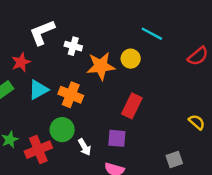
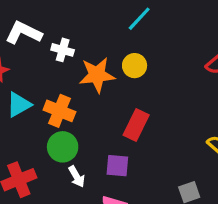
white L-shape: (42, 32) -> (24, 33), turned 48
cyan line: (152, 34) -> (139, 19), moved, turned -75
green circle: (62, 130) -> (63, 147), moved

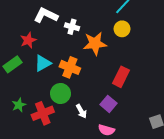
yellow circle: (135, 66) -> (122, 29), moved
green circle: (63, 147) -> (60, 93), moved
purple square: (117, 166) -> (108, 104), turned 35

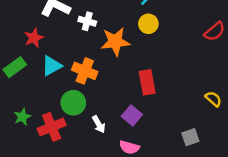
red rectangle: (121, 77) -> (147, 82), turned -36

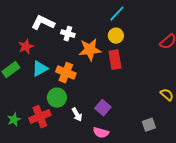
red rectangle: (147, 82) -> (115, 60), moved
green star: (22, 117) -> (14, 120), moved

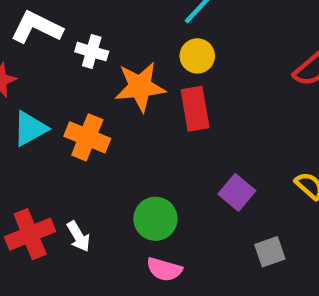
green circle: (57, 98) -> (155, 219), moved
purple square: (103, 108) -> (237, 192), moved
white arrow: (77, 115) -> (78, 236), moved

